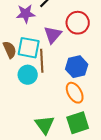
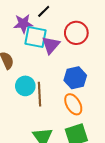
cyan square: (29, 48) -> (36, 37), moved
brown line: (42, 61) -> (40, 94), moved

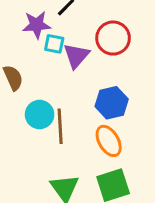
cyan square: (36, 37) -> (54, 44), size x0.6

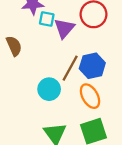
cyan circle: (40, 115) -> (49, 89), moved
brown line: (60, 126) -> (70, 68), moved, turned 32

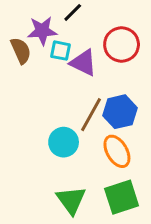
purple triangle: (64, 28) -> (83, 63), turned -45
brown semicircle: (14, 46) -> (21, 51), moved

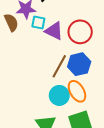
red circle: (122, 45) -> (80, 32), moved
cyan circle: (64, 142) -> (59, 95), moved

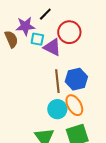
red circle: (80, 32) -> (69, 32), moved
brown line: (59, 66) -> (57, 81), turned -35

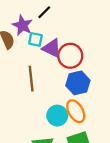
purple star: (25, 26) -> (22, 25), turned 30
red circle: (69, 32) -> (70, 56), moved
brown line: (57, 81) -> (31, 79), moved

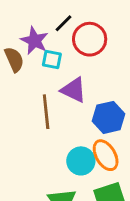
purple triangle: (52, 48) -> (74, 90), moved
red circle: (70, 56) -> (90, 39), moved

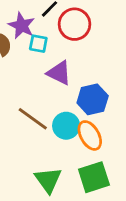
brown line: (46, 112) -> (33, 119), moved, turned -48
cyan circle: (81, 161) -> (66, 126), moved

